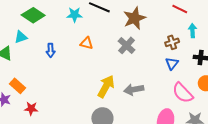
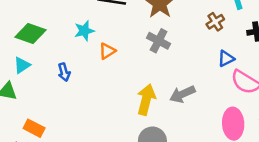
cyan star: (75, 15) -> (84, 31), moved
orange triangle: (87, 43) -> (107, 51), turned -32
blue triangle: (172, 63) -> (226, 58), moved, turned 40

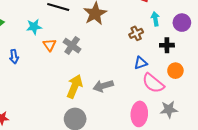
gray cross: (159, 41) -> (72, 46), moved
orange triangle: (107, 51) -> (50, 45), turned -40

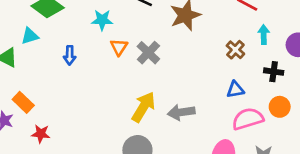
brown cross: (136, 33) -> (235, 50), turned -32
pink semicircle: (153, 83) -> (248, 119), turned 115

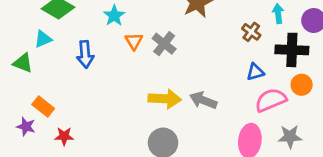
cyan star: (102, 20) -> (114, 16), turned -30
blue arrow: (70, 55) -> (85, 54), size x1.4
black cross: (274, 72) -> (292, 50), size x1.6
yellow arrow: (144, 107) -> (165, 99), turned 68
gray arrow: (181, 112) -> (203, 100), turned 35

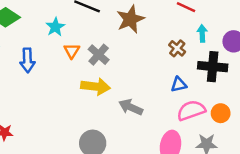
orange circle: (302, 85) -> (221, 113), moved
yellow arrow: (165, 99) -> (96, 87), moved

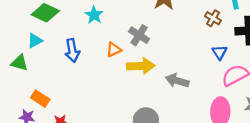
orange triangle: (72, 51) -> (114, 50), moved, turned 42
blue triangle: (179, 84) -> (220, 52), turned -42

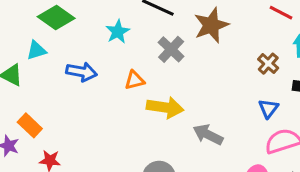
gray cross: (139, 35) -> (171, 49), moved
blue arrow: (72, 51) -> (82, 72), turned -80

